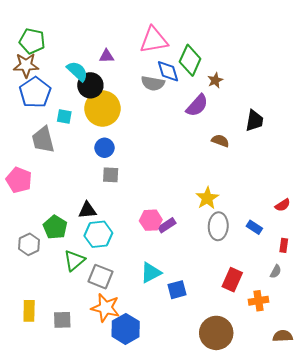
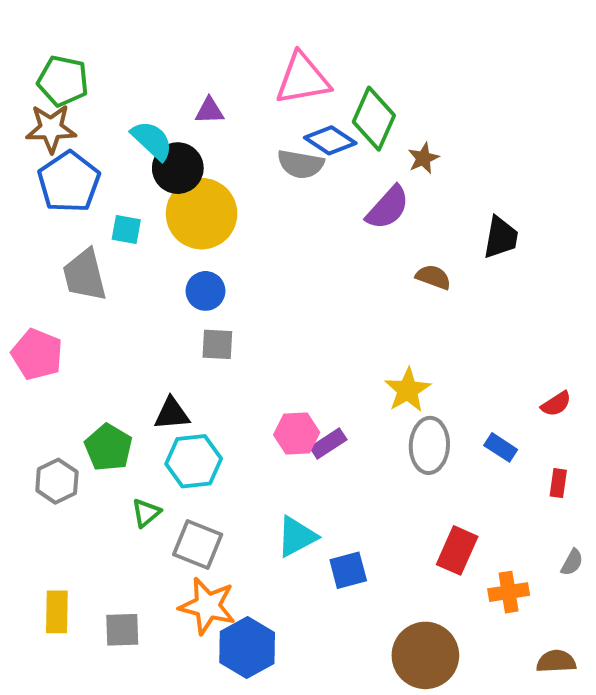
blue diamond: (168, 71) -> (330, 140), turned -40
green triangle: (74, 260) -> (146, 513), size x0.7
gray semicircle: (276, 272) -> (572, 562), moved

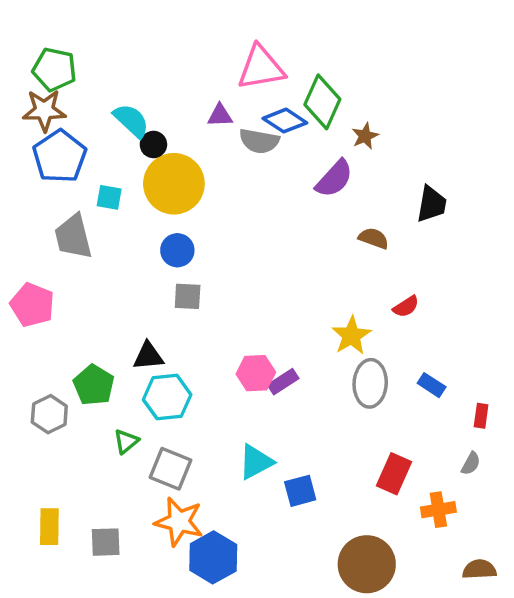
purple triangle: (209, 111) -> (220, 115), moved
black circle: (178, 168) -> (153, 144), size x0.6
red semicircle: (556, 404) -> (406, 307), moved
gray semicircle: (572, 562) -> (471, 464), moved

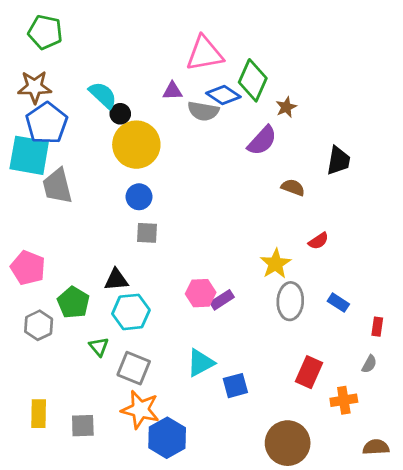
green pentagon: (54, 69) -> (45, 32), moved
cyan square: (109, 197) -> (29, 155), moved, size x2.0
pink pentagon: (32, 305) -> (28, 268), moved
green triangle: (126, 441) -> (99, 347), turned -30

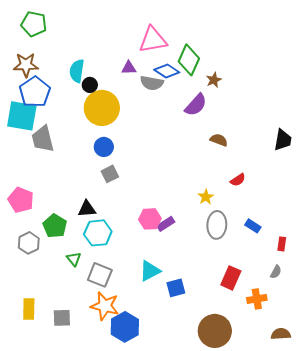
cyan semicircle: (103, 95) -> (77, 71), turned -125
black trapezoid: (338, 161) -> (283, 140), moved
gray square: (147, 233) -> (110, 174), turned -30
yellow star: (276, 264) -> (206, 197), size x0.7

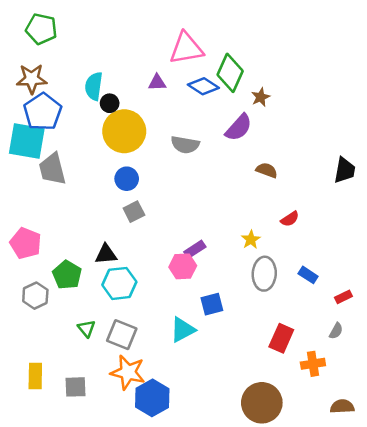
gray semicircle: (152, 83) -> (185, 145), moved
purple rectangle: (166, 224) -> (195, 249), moved
red rectangle: (282, 244) -> (343, 297), turned 56
green triangle: (74, 259) -> (86, 328), moved
blue square: (176, 288) -> (212, 304), moved

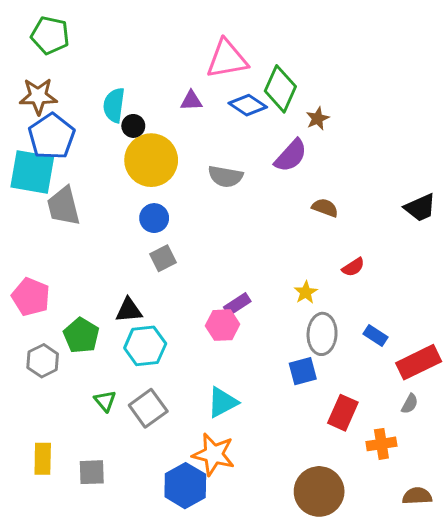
black trapezoid: (345, 170) -> (420, 208), turned 56
red rectangle: (343, 297) -> (419, 362), size x2.0
blue square: (212, 304) -> (303, 371), moved
gray square: (122, 335) -> (148, 408), turned 32
orange star: (128, 372) -> (214, 454), moved

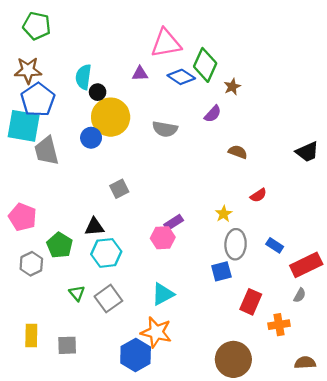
purple semicircle: (291, 156) -> (213, 114), size x0.7
blue circle: (154, 218) -> (91, 138), moved

